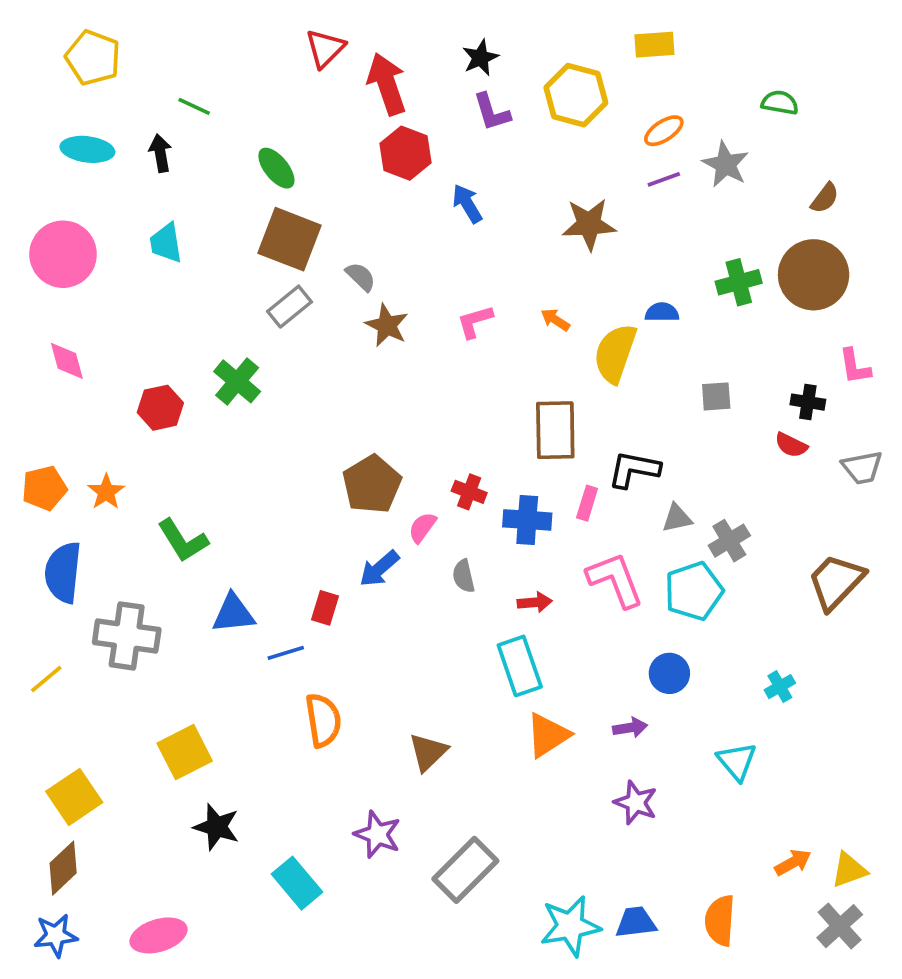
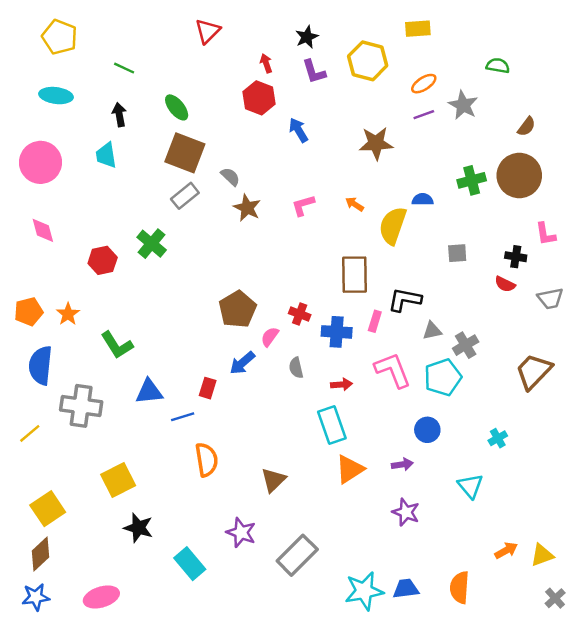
red arrow: (387, 84) -> (266, 63), moved, size x0.5
black arrow: (160, 153) -> (119, 115), moved
gray cross: (840, 926) -> (555, 598), moved, size x0.7

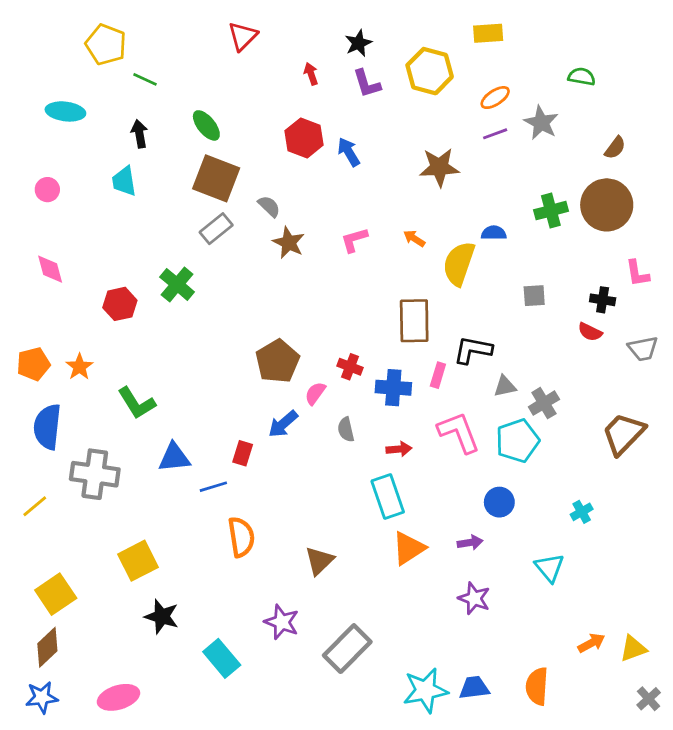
yellow pentagon: (60, 37) -> (106, 45), moved
red hexagon: (259, 98) -> (304, 138), moved
pink circle: (40, 162) -> (47, 190), size x0.5

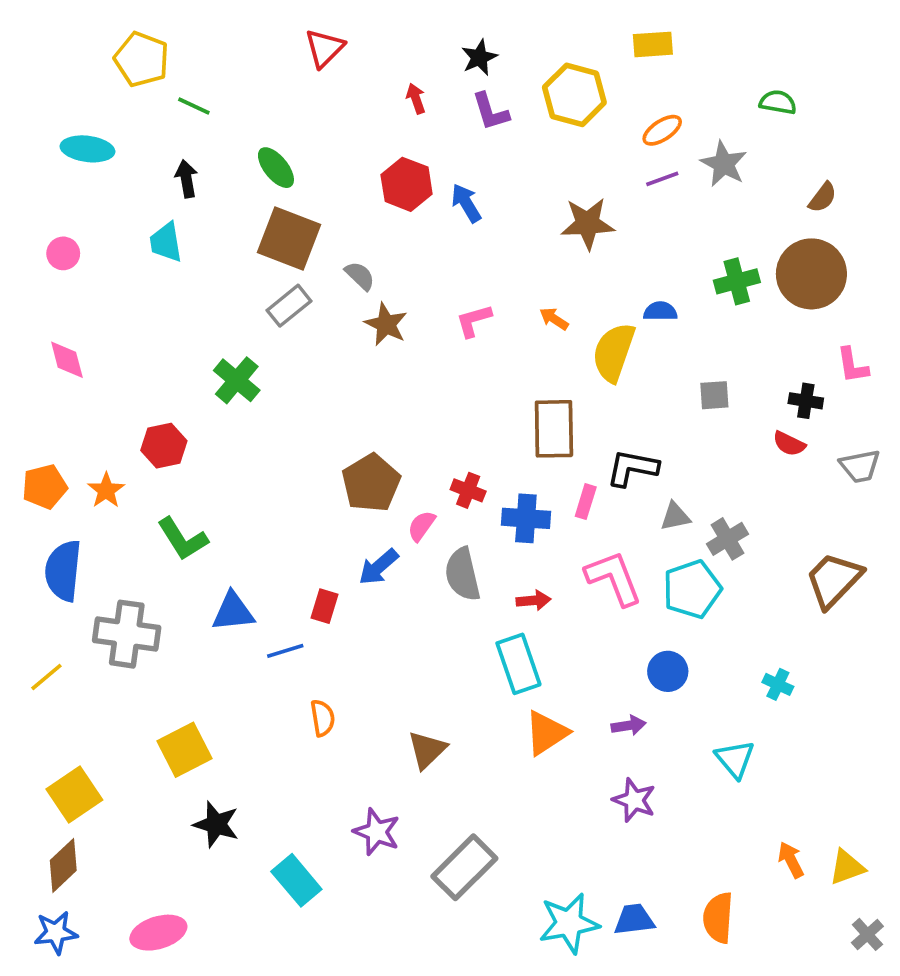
red hexagon: (120, 304) -> (164, 446), moved
gray semicircle: (346, 430) -> (463, 574), size x1.6
cyan cross: (582, 512) -> (778, 684), turned -35
orange semicircle: (241, 537) -> (323, 718), size x0.7
orange arrow: (591, 643) -> (791, 860), turned -88

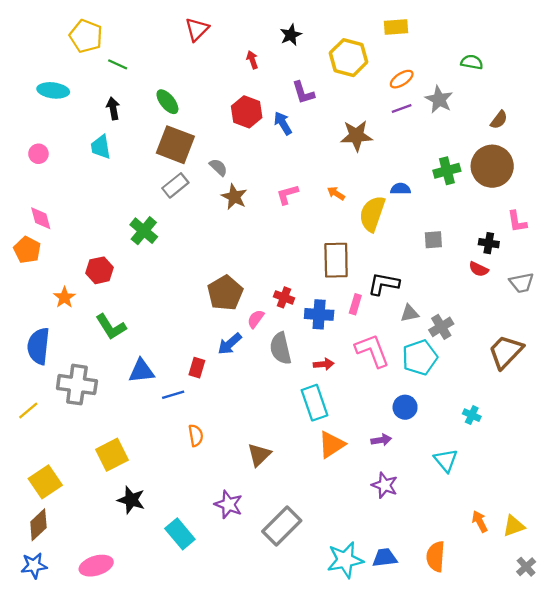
purple L-shape: (491, 112) -> (303, 93), moved
orange pentagon: (45, 487) -> (27, 250), moved, turned -30

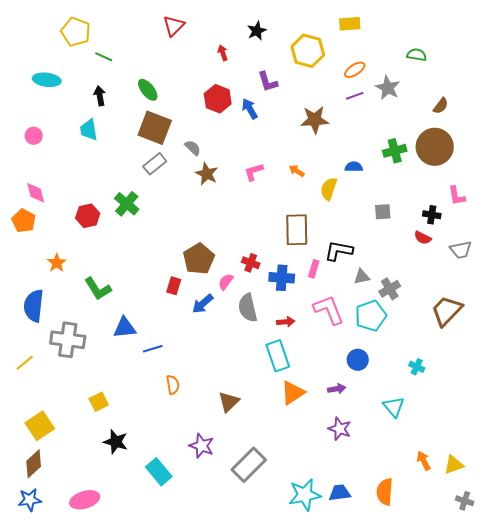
yellow semicircle: (372, 214) -> (329, 189), size x0.7
red hexagon: (100, 270) -> (88, 216), moved
red rectangle: (197, 368) -> (174, 286), moved
yellow square: (112, 455) -> (99, 402), size x0.7
gray cross: (526, 567) -> (465, 501), turned -30

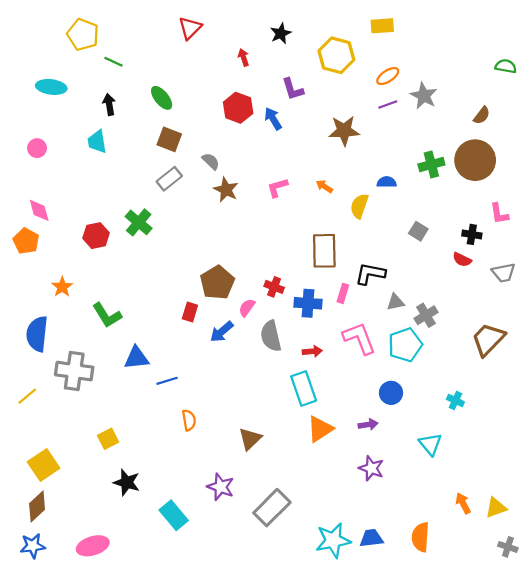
green semicircle: (417, 55) -> (506, 66), moved
brown square: (155, 128) -> (169, 139), size x0.7
gray square: (383, 212) -> (418, 231), turned 36

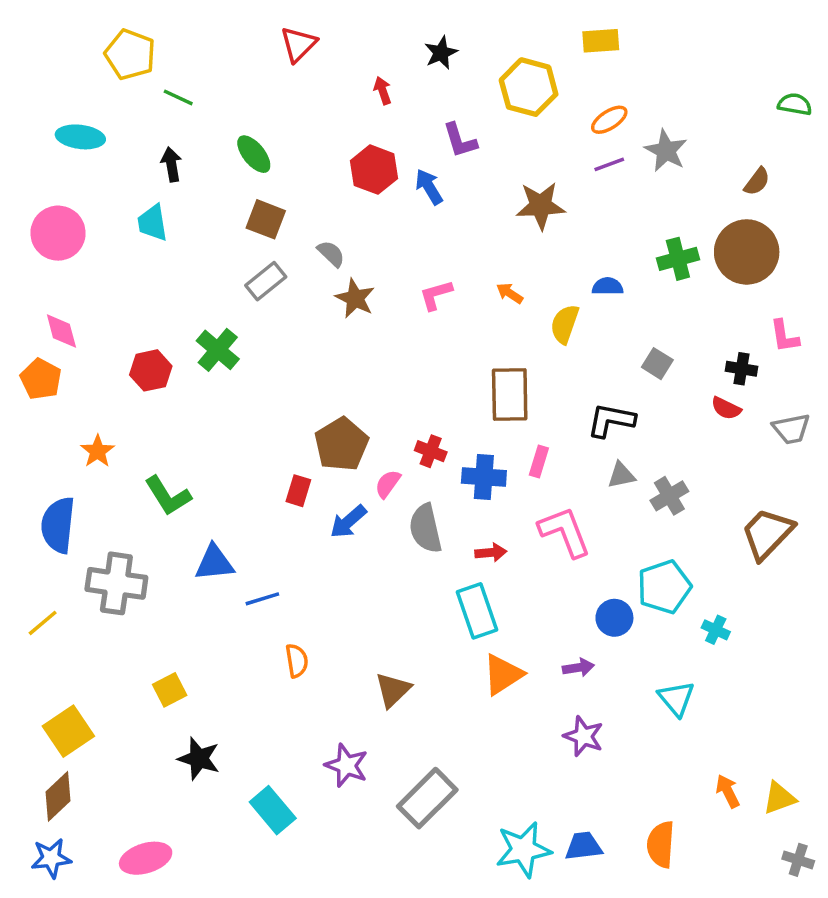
pink circle: (37, 148) -> (58, 233), size x1.8
black L-shape: (370, 274) -> (611, 420), moved
cyan pentagon: (405, 345) -> (664, 587), moved

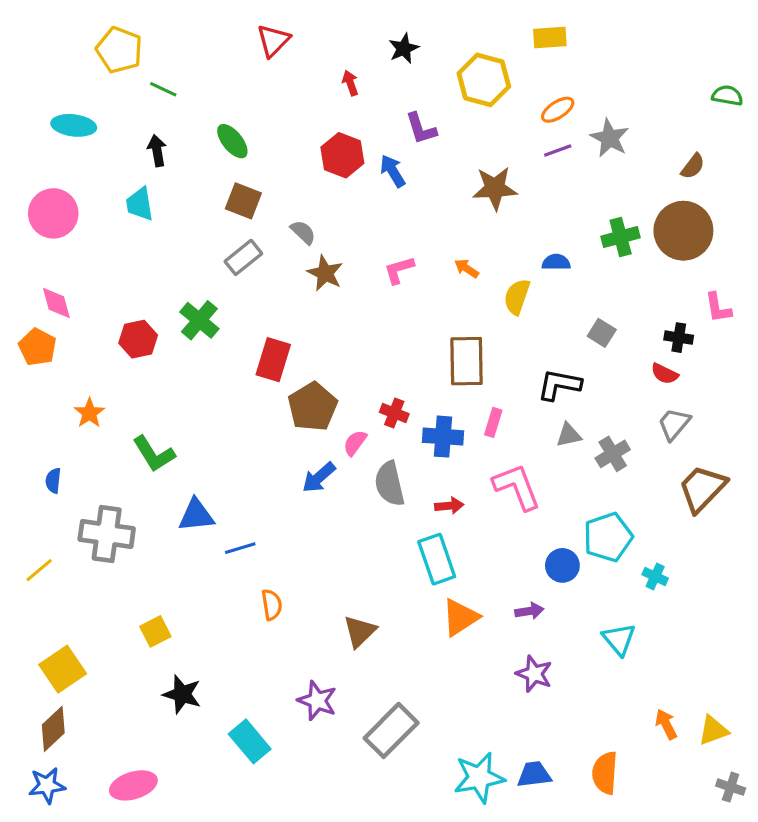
gray trapezoid: (791, 429) -> (674, 424), moved, turned 141
red rectangle: (298, 491) -> (273, 360), moved, size x1.5
blue semicircle: (58, 525) -> (53, 481), size x0.5

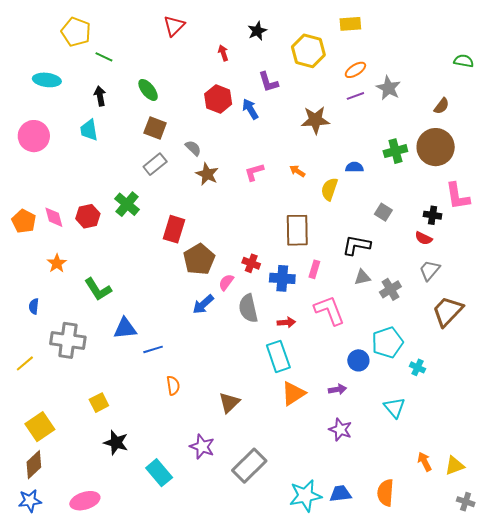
pink diamond: (56, 303) -> (54, 217), moved
pink L-shape: (718, 308) -> (458, 196), size x1.4

